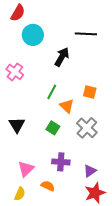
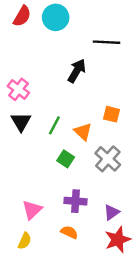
cyan circle: (33, 35) -> (56, 17), moved
green line: (52, 92) -> (54, 125), moved
black triangle: (17, 125) -> (21, 122), moved
orange semicircle: (48, 186) -> (69, 232), moved

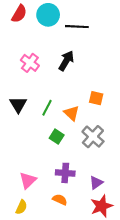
black line: (107, 42) -> (77, 27), moved
pink cross: (18, 89) -> (30, 63), moved

